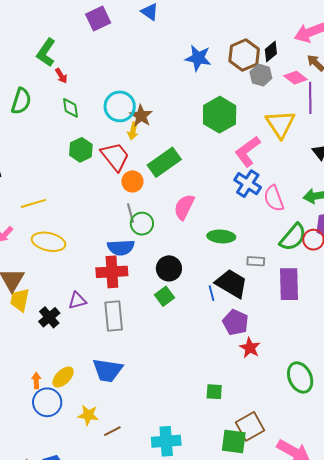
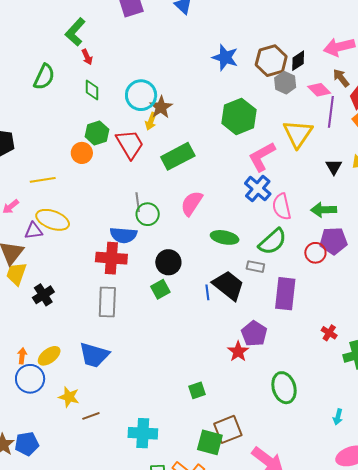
orange circle: (132, 181) -> (82, 153), moved
green semicircle: (293, 237) -> (273, 242), moved
purple triangle: (77, 301) -> (34, 231), moved
purple pentagon: (235, 322) -> (254, 334), moved
green square: (214, 392) -> (197, 390), turned -30

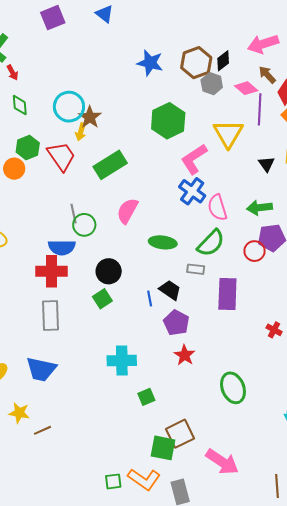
black trapezoid: (228, 285) -> (170, 290), size x0.7
purple pentagon: (254, 334) -> (176, 323), moved
cyan cross: (143, 433) -> (122, 361), moved

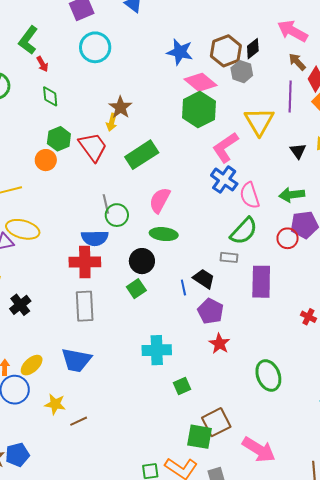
pink arrow: (263, 44) -> (292, 31), turned 48
pink diamond: (246, 88) -> (201, 82), moved, size x1.4
cyan circle: (69, 107) -> (95, 47), moved
green ellipse: (163, 242) -> (164, 234), moved

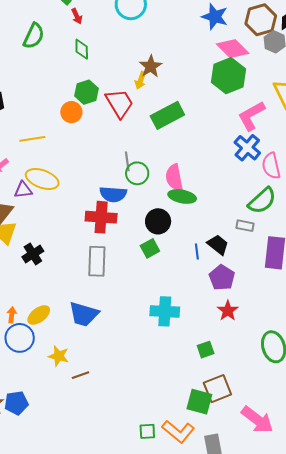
pink semicircle: (160, 200) -> (174, 177), moved, turned -44
green square: (182, 386) -> (206, 350), moved

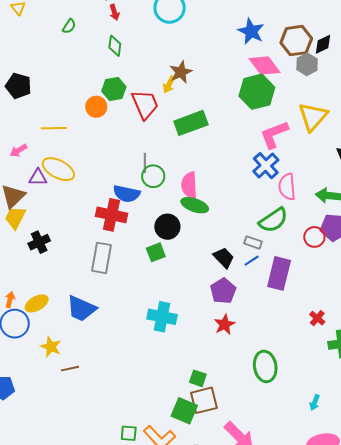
green semicircle: (34, 36) -> (69, 26), size x0.6
blue line: (197, 252) -> (252, 261), moved, turned 56
green square: (206, 350) -> (198, 378), moved, turned 30

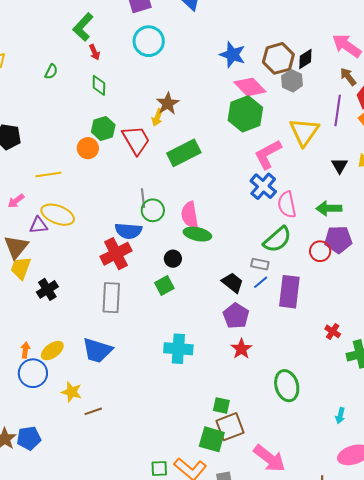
red cross: (112, 215) -> (116, 254), turned -32
black circle: (167, 227) -> (173, 259), size x0.7

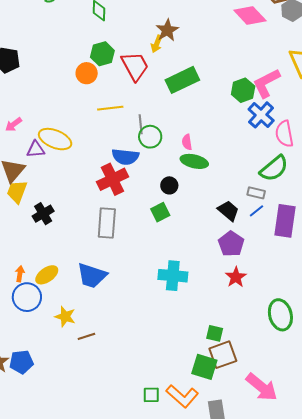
green hexagon: (245, 114) -> (243, 90), moved, size x0.7
yellow line: (48, 174) -> (110, 108), moved
pink semicircle: (190, 215) -> (187, 142), size x0.6

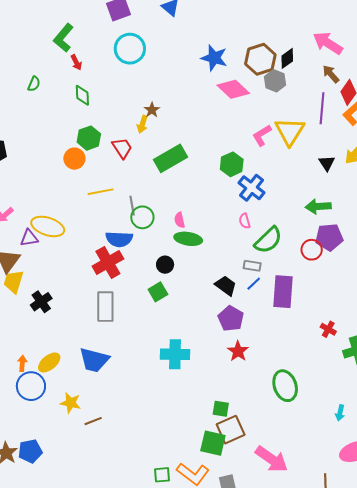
brown star: (167, 30) -> (152, 110), size x0.7
red trapezoid: (135, 66) -> (122, 148), size x0.7
pink L-shape: (266, 83) -> (262, 135), moved, size x0.7
pink semicircle: (284, 134) -> (245, 221), moved, size x0.6

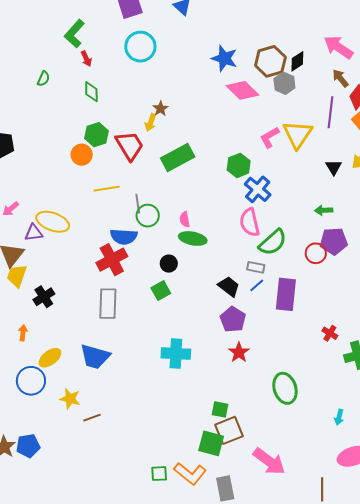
red trapezoid: (122, 148) -> (130, 146), size x1.4
green arrow: (318, 206) -> (324, 210), size x0.7
pink semicircle: (245, 221) -> (250, 222), size x1.8
orange arrow: (22, 363) -> (23, 333), moved

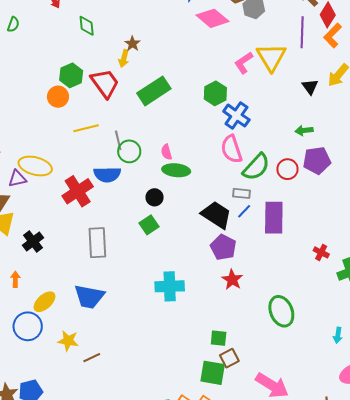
green diamond: (91, 92) -> (87, 26), moved
red circle: (316, 253) -> (287, 169), moved
red cross: (112, 260) -> (78, 191), moved
black trapezoid: (229, 286) -> (216, 215), size x1.4
brown square: (229, 430) -> (229, 358), size x0.7

